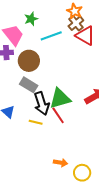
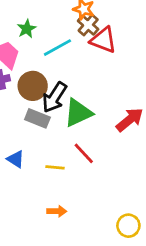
green triangle: (60, 98) -> (78, 113), moved
black arrow: (42, 104) -> (54, 97), moved, turned 60
orange arrow: (61, 163) -> (57, 211), moved

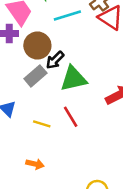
black arrow: (54, 97) -> (55, 60), size x0.7
gray rectangle: (37, 118) -> (35, 76), turned -75

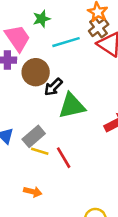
gray rectangle: (35, 76) -> (34, 136), moved
red line: (71, 117) -> (64, 158), moved

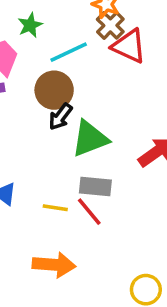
brown circle: (36, 72) -> (54, 90), moved
gray rectangle: (34, 136) -> (95, 186), moved, turned 55
orange arrow: (33, 192) -> (54, 265), size x1.6

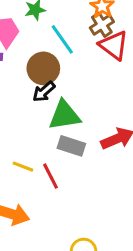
cyan line: (69, 52) -> (62, 39), turned 68
gray rectangle: (95, 186) -> (71, 146), moved

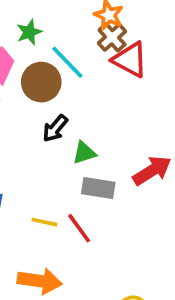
brown circle: (43, 68) -> (41, 82), moved
green triangle: (64, 115) -> (84, 153), size x0.6

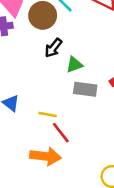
red line: (79, 228) -> (61, 133), moved

